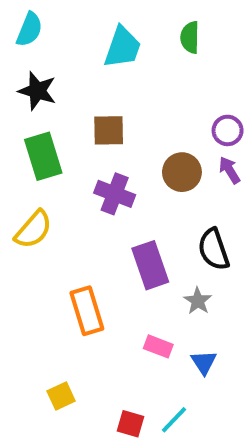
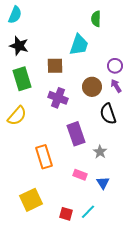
cyan trapezoid: (123, 47) -> (79, 45), moved
black semicircle: (214, 249) -> (108, 114), moved
yellow square: (61, 396) -> (31, 200), size x1.6

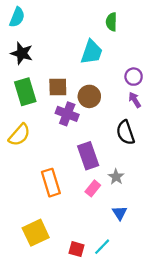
brown square: (55, 66) -> (58, 87), moved
brown circle: (92, 87) -> (89, 96), moved
pink rectangle: (80, 175) -> (93, 188), moved, turned -72

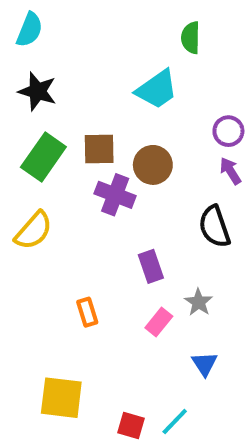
cyan trapezoid: (92, 52) -> (157, 89), turned 36
green rectangle: (25, 92) -> (43, 157), turned 52
purple rectangle: (88, 156) -> (151, 266), size x0.7
orange rectangle: (51, 183) -> (87, 312), size x0.6
yellow square: (36, 233) -> (61, 398), turned 32

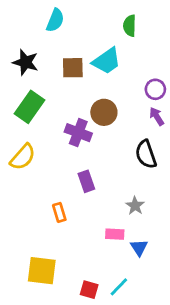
cyan semicircle: (30, 30) -> (55, 20), moved
brown square: (99, 149) -> (73, 68), moved
purple rectangle: (151, 266) -> (86, 181), moved
pink rectangle: (159, 322) -> (115, 234), moved, turned 54

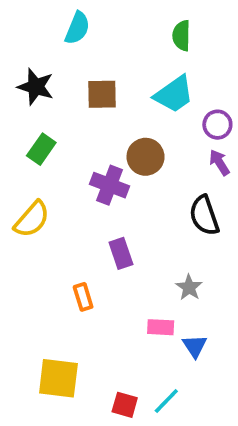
cyan trapezoid: (107, 61) -> (174, 94), moved
green rectangle: (30, 107) -> (41, 149), size x0.7

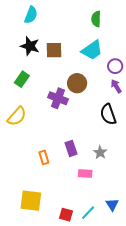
cyan semicircle: (77, 28) -> (31, 15), moved
black star: (36, 87) -> (30, 46), moved
purple rectangle: (121, 253) -> (71, 148), moved
blue triangle: (195, 346) -> (112, 205), moved

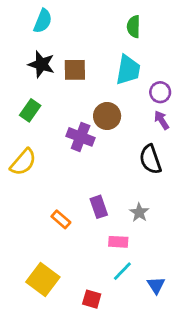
cyan trapezoid: (92, 50) -> (128, 70), turned -45
orange rectangle: (44, 157) -> (61, 219), turned -32
yellow square: (31, 201) -> (43, 280), turned 30
cyan line: (88, 213) -> (122, 271), moved

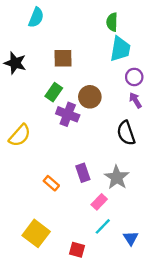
black star: (41, 64) -> (15, 63), moved
cyan trapezoid: (128, 70) -> (120, 49), moved
green rectangle: (30, 110) -> (54, 92), moved
gray star: (139, 212) -> (117, 177), size x1.5
pink rectangle: (118, 242) -> (99, 202), turned -49

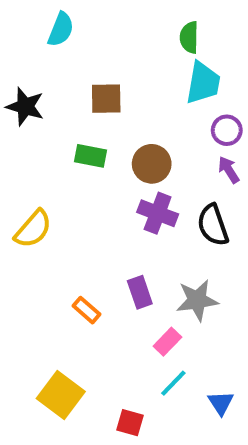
green rectangle: (54, 92) -> (90, 156), turned 66
purple cross: (68, 114) -> (158, 213), moved
gray star: (117, 177) -> (197, 300), turned 30

